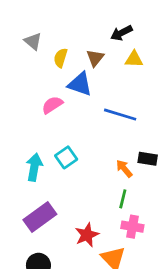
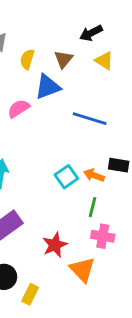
yellow triangle: (134, 59) -> (104, 61), turned 30
blue triangle: (80, 84) -> (48, 87), turned -40
cyan square: (66, 157) -> (66, 177), moved
orange arrow: (124, 168) -> (94, 175), turned -30

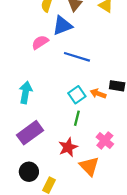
blue line: (90, 119) -> (77, 57), moved
green line: (93, 207) -> (77, 118), moved
pink cross: (103, 236) -> (105, 140), turned 30

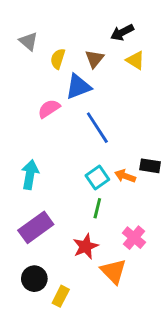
blue line: (77, 57) -> (97, 128), turned 40

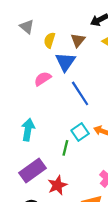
blue triangle: (78, 87) -> (65, 62), turned -35
green line: (97, 208) -> (65, 148), moved
red star: (86, 246) -> (57, 185), moved

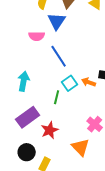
pink semicircle: (43, 79) -> (37, 36), turned -147
blue line: (80, 93) -> (59, 56), moved

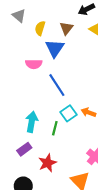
cyan arrow: (24, 81) -> (32, 122), moved
purple rectangle: (28, 117) -> (24, 149), size x0.6

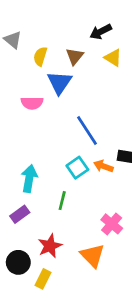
blue line: (57, 85) -> (87, 131), moved
green line: (55, 128) -> (62, 201), moved
red star: (47, 163) -> (50, 246), moved

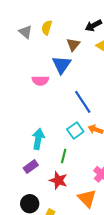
yellow semicircle: (40, 56) -> (47, 28), moved
red star: (50, 246) -> (58, 180), moved, turned -30

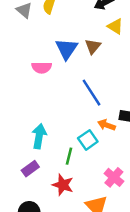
brown triangle: (73, 45) -> (93, 46), moved
cyan square: (75, 131) -> (88, 140), moved

